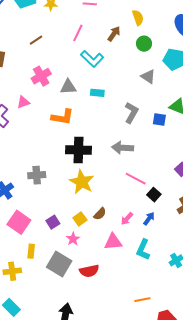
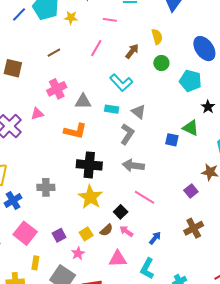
cyan L-shape: (92, 59) -> (121, 83), moved
gray triangle: (148, 77) -> (139, 112), moved
gray L-shape: (131, 113) -> (127, 134), moved
black square: (154, 195) -> (121, 212), moved
pink arrow: (127, 219) -> (126, 231), moved, turned 80

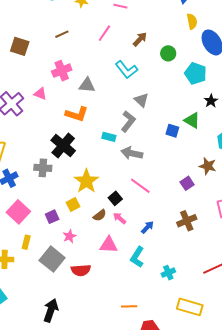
yellow semicircle: (157, 37) -> (192, 21), moved
cyan rectangle: (112, 109) -> (109, 137), moved
pink triangle: (37, 114) -> (40, 94), turned 32
black cross: (89, 165) -> (63, 145), moved, turned 30
yellow square: (86, 234) -> (73, 204), moved

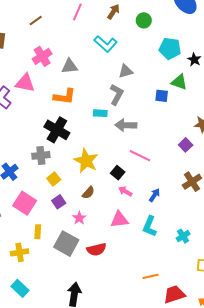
cyan pentagon: (196, 73) -> (170, 48), moved
pink triangle: (40, 94) -> (25, 83), size x1.5
gray triangle: (141, 100) -> (126, 71), turned -49
yellow square: (73, 204) -> (54, 179), moved
brown semicircle: (100, 215) -> (88, 193), moved

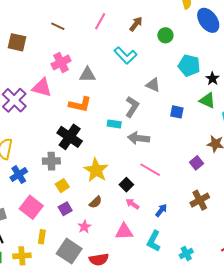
brown line: (36, 21) -> (58, 26), turned 56
gray triangle: (126, 71) -> (153, 85), moved, turned 35
green triangle: (179, 82) -> (207, 100), moved

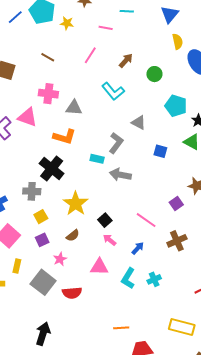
pink cross: (61, 62) -> (48, 94), turned 30
pink line: (150, 170) -> (146, 220), moved
cyan cross: (186, 254) -> (154, 279), moved

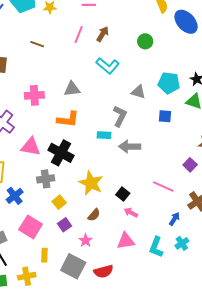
brown arrow: (126, 61) -> (103, 34), moved
pink cross: (48, 94) -> (34, 95), moved
cyan pentagon: (176, 106) -> (169, 83), moved
pink triangle: (27, 117) -> (31, 147), moved
blue arrow: (138, 248) -> (174, 219), moved

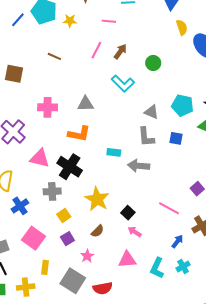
green circle: (145, 41) -> (153, 63), moved
gray L-shape: (120, 116) -> (146, 137), moved, turned 145

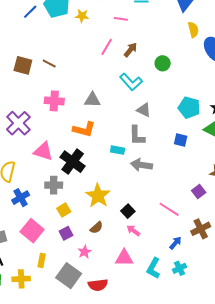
brown line: (54, 56) -> (49, 63), moved
gray triangle: (151, 112) -> (144, 110), moved
gray L-shape: (146, 137) -> (137, 136), moved

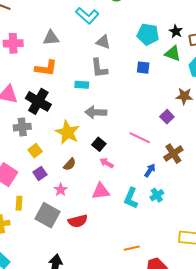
gray arrow: (141, 165) -> (96, 112), moved

